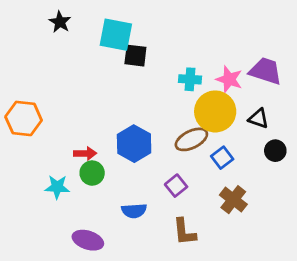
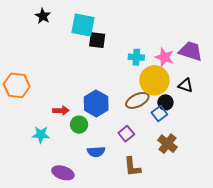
black circle: (275, 151) -> (165, 102), moved
green circle: (92, 173) -> (79, 125), moved

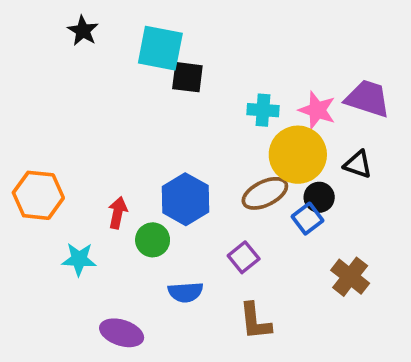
orange hexagon: (17, 85) -> (38, 195), moved
red arrow: (61, 110) -> (118, 213), turned -77
brown cross: (167, 144) -> (350, 277), moved

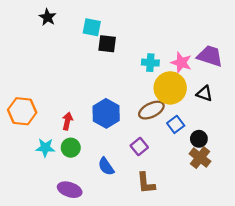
cyan square: (160, 48) -> (92, 27), size x0.7
black circle: (319, 197) -> (199, 139), moved
green circle: (153, 240) -> (71, 148), moved
blue semicircle: (185, 292) -> (106, 166), turned 60

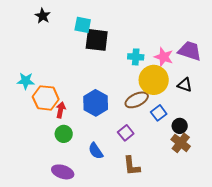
black square: (107, 44) -> (97, 40), size x1.4
orange hexagon: (22, 111) -> (46, 98), moved
cyan star: (45, 148) -> (26, 81), moved

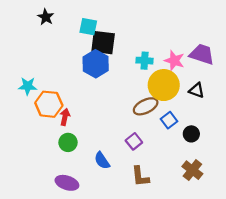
blue hexagon: (96, 103) -> (96, 64), moved
brown cross: (181, 143) -> (192, 170), moved

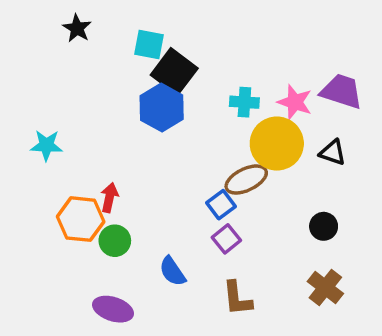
black square: (103, 43) -> (174, 72), turned 30
orange hexagon: (49, 104) -> (81, 219), moved
blue square: (169, 120) -> (221, 205), moved

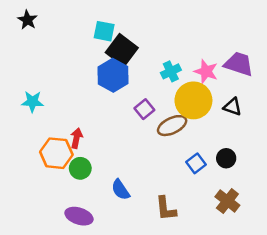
black star: (77, 28) -> (27, 20), moved
cyan cross: (244, 102) -> (171, 71), turned -30
blue square: (221, 205) -> (196, 163), moved
purple square: (226, 239) -> (144, 109), moved

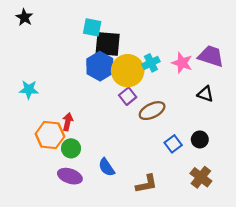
black square: (122, 50) -> (108, 44), turned -32
yellow circle: (193, 100) -> (128, 71), moved
brown L-shape: (166, 209) -> (147, 184), turned -95
purple ellipse: (79, 216) -> (70, 176), moved

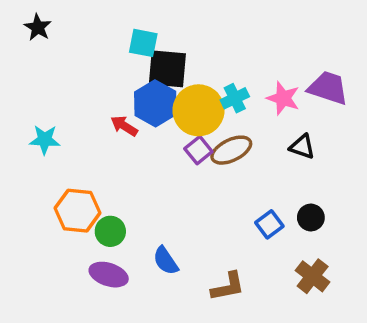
black triangle: (205, 94) -> (302, 147), moved
brown ellipse: (152, 111) -> (231, 150), moved
red arrow: (68, 122) -> (124, 126), moved, turned -70

